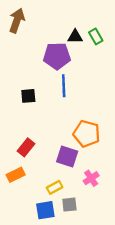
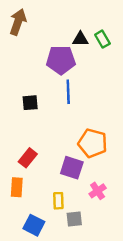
orange rectangle: (16, 175) -> (17, 187), turned -60
yellow rectangle: (55, 187) -> (58, 201), turned -63
blue square: (45, 210) -> (34, 225), moved, turned 36

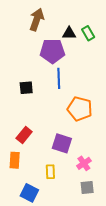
brown arrow: (18, 22) -> (37, 20), moved
orange pentagon: (93, 143) -> (80, 109), moved
gray square: (74, 219) -> (87, 188), moved

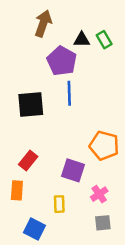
purple pentagon: (52, 51) -> (62, 61), turned 30
black square: (26, 88) -> (31, 104), size x1.6
orange pentagon: (80, 109) -> (104, 146), moved

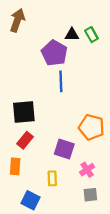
brown arrow: (43, 23) -> (17, 20), moved
black square: (31, 104) -> (24, 112), moved

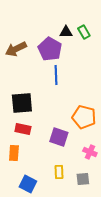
brown arrow: (17, 20) -> (16, 49), moved, turned -135
red rectangle: (25, 140) -> (23, 129), turned 63
pink cross: (87, 170) -> (90, 152), moved, turned -32
yellow rectangle: (52, 178) -> (59, 172), moved

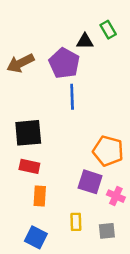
green rectangle: (84, 32) -> (108, 30), moved
purple square: (59, 137) -> (90, 182), moved
orange rectangle: (14, 153) -> (40, 196), moved

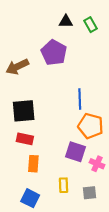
black triangle: (85, 41) -> (66, 21), moved
brown arrow: (20, 63) -> (17, 67), moved
blue line: (72, 97) -> (80, 99), moved

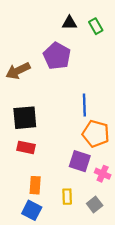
orange rectangle: (33, 164) -> (35, 185), moved
gray square: (89, 193) -> (95, 205), turned -32

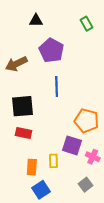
black triangle: (69, 23) -> (36, 20), moved
blue line: (84, 105) -> (57, 87), moved
yellow rectangle: (67, 197) -> (53, 161), moved
blue square: (32, 210) -> (41, 190), moved, turned 30

